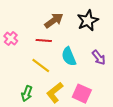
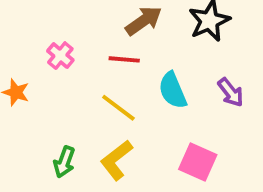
yellow L-shape: (55, 93) -> (116, 160), moved
green arrow: (27, 94) -> (64, 162), moved

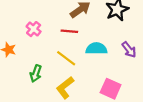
cyan semicircle: (173, 90) -> (96, 49), turned 114
green arrow: (64, 162) -> (36, 74), moved

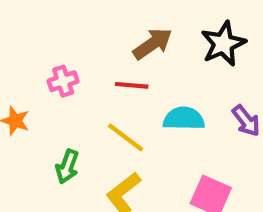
pink cross: (34, 29) -> (63, 81), turned 32

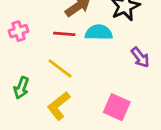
cyan semicircle: (184, 119) -> (99, 32), moved

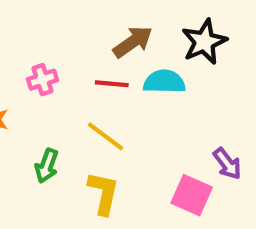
purple arrow: (140, 57) -> (227, 164), moved
yellow L-shape: (59, 106) -> (103, 193), turned 140

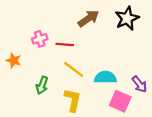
cyan semicircle: (164, 82) -> (105, 77), moved
red line: (112, 84) -> (65, 45), moved

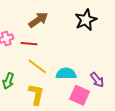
brown arrow: (88, 18) -> (38, 20), moved

